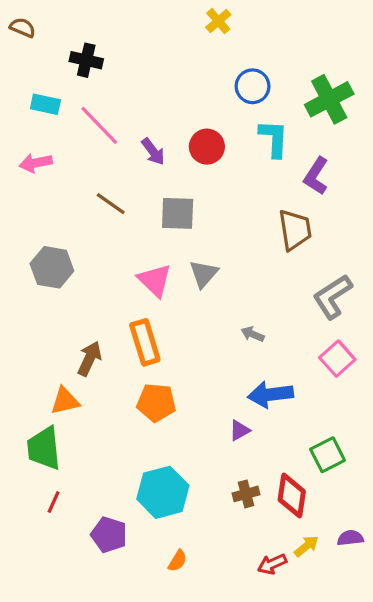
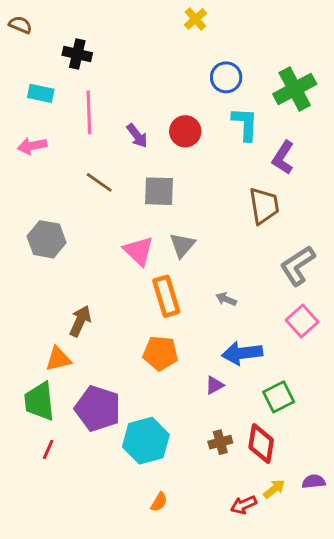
pink line: (99, 125) -> (89, 112), turned 42
orange rectangle: (145, 342) -> (166, 296), moved
orange pentagon: (156, 403) -> (160, 353), moved
green square: (328, 455) -> (279, 397), moved
purple pentagon: (109, 535) -> (98, 409), moved, size x1.4

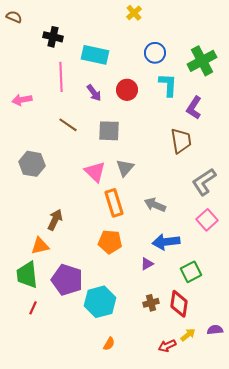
cyan rectangle: (41, 93) -> (95, 55), moved, size x1.5
gray arrow: (226, 299) -> (155, 205), size x1.5

